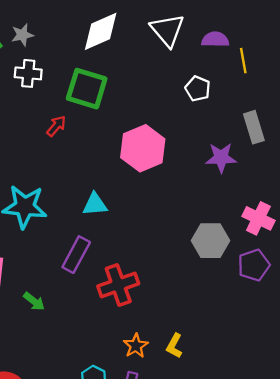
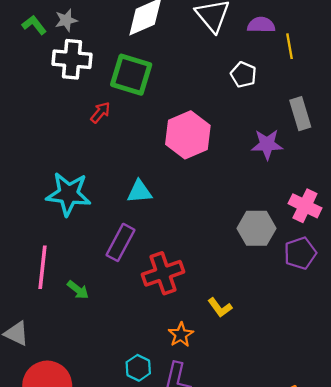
white cross: (28, 73) -> (72, 59), size x1.4
yellow L-shape: (174, 346) -> (220, 307), moved, turned -65

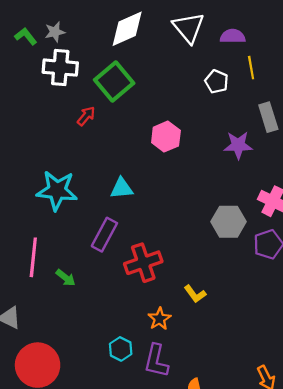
yellow line: (290, 46) -> (251, 68), moved
green square: (131, 75) -> (114, 82), turned 33
pink hexagon: (188, 135) -> (166, 137), size x0.7

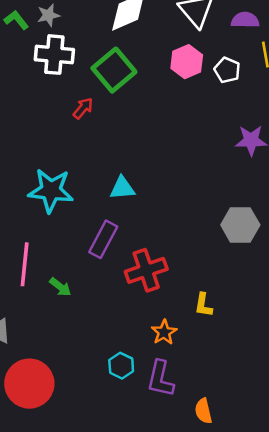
pink hexagon: (166, 137) -> (187, 62), moved
yellow L-shape: (195, 294) -> (203, 305), turned 45

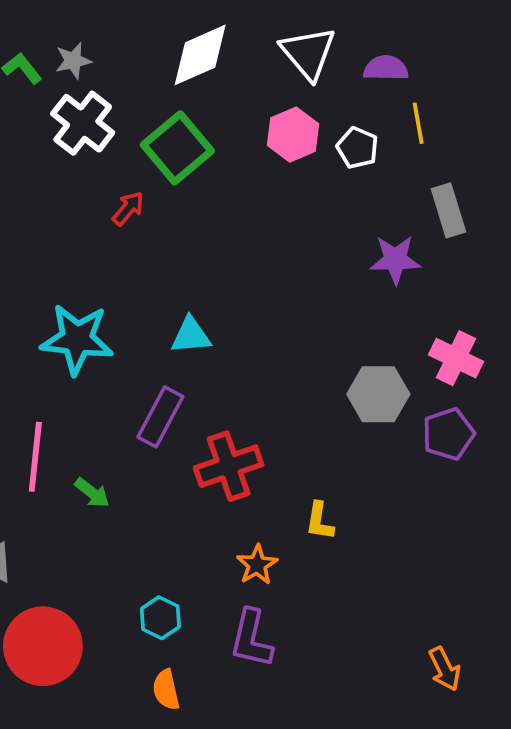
white cross: (54, 55) -> (83, 123), turned 33
cyan hexagon: (121, 366) -> (160, 618), moved
orange semicircle: (203, 411) -> (166, 690), moved

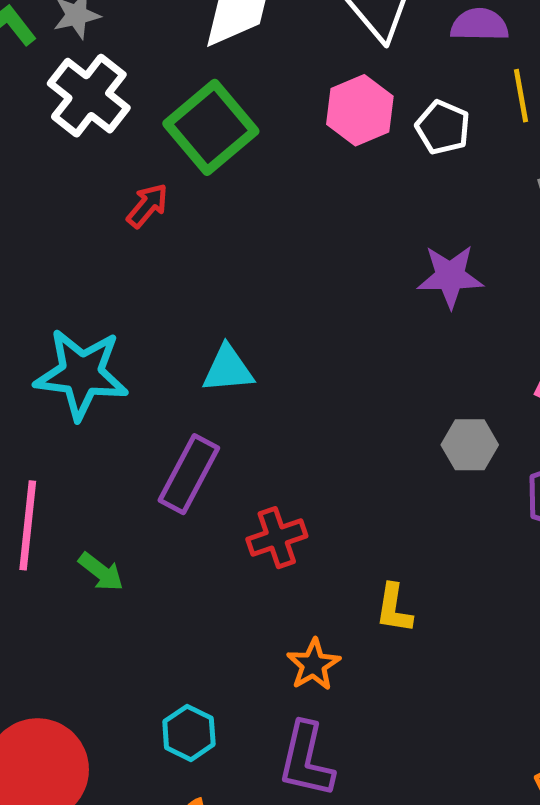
purple star: (395, 260) -> (450, 276), moved
gray hexagon: (378, 394) -> (470, 445), size x0.7
red cross: (229, 466) -> (277, 538), size x0.7

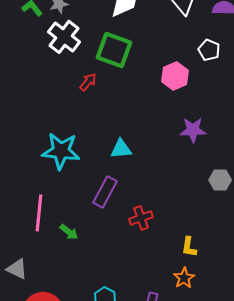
pink hexagon: (360, 110) -> (175, 76), moved
green square: (211, 127) -> (114, 50), turned -30
purple star: (450, 276) -> (193, 130), moved
orange star: (313, 665) -> (184, 278), moved

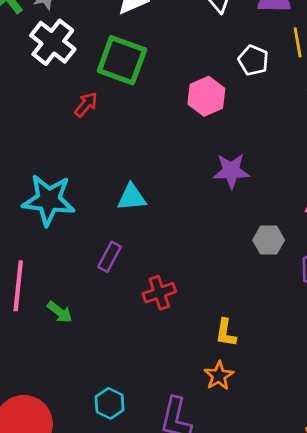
purple rectangle: (105, 192) -> (110, 257), size x0.7

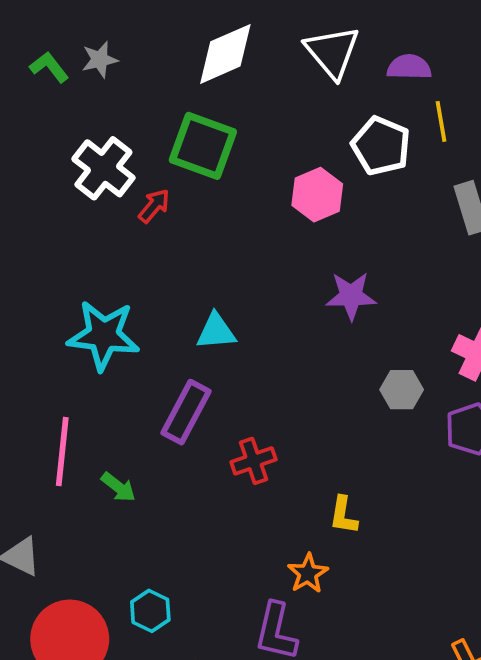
white cross: (53, 42) -> (103, 168), moved
white pentagon: (253, 60) -> (381, 146), size x1.4
purple rectangle: (110, 257) -> (186, 412), size x1.5
orange star: (219, 376) -> (308, 573), moved
cyan hexagon: (110, 403) -> (150, 611), moved

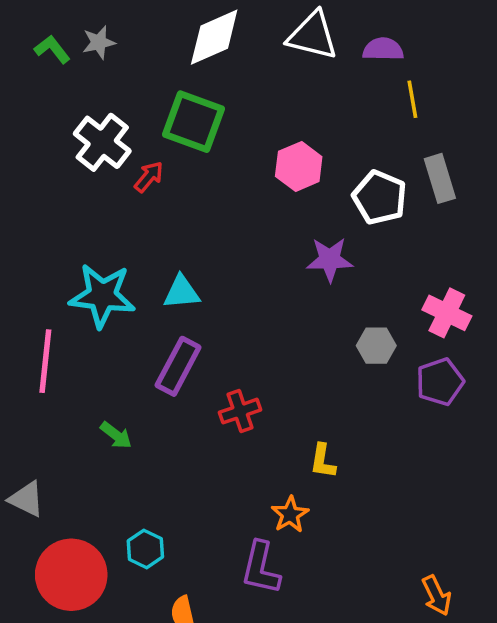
white triangle: (332, 52) -> (312, 35), turned -36
white pentagon: (381, 146) -> (380, 197), moved
cyan triangle: (216, 331) -> (181, 292), moved
pink line: (62, 451) -> (45, 361), moved

